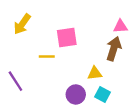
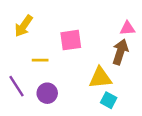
yellow line: (47, 57) -> (40, 60), moved
yellow triangle: (95, 73) -> (100, 78), size x1.5
purple circle: (76, 94) -> (47, 93), moved

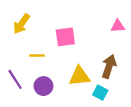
brown arrow: (120, 52) -> (109, 66), moved
yellow triangle: (100, 78) -> (80, 76), moved

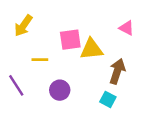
pink triangle: (118, 26) -> (127, 28), turned 32
yellow triangle: (80, 76) -> (91, 49), moved
purple circle: (43, 86) -> (60, 90), moved

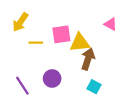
yellow line: (40, 60) -> (36, 43), moved
brown arrow: (117, 71) -> (88, 59), moved
purple line: (16, 85) -> (22, 86), moved

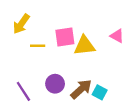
pink triangle: (110, 24) -> (117, 36), moved
brown arrow: (88, 59) -> (81, 89), moved, turned 30

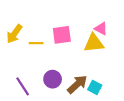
yellow arrow: (21, 24) -> (14, 34), moved
pink triangle: (117, 36) -> (101, 29), moved
yellow triangle: (84, 46) -> (94, 43), moved

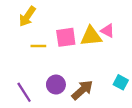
yellow arrow: (14, 34) -> (27, 16), moved
yellow triangle: (94, 43) -> (91, 36), moved
cyan square: (95, 87) -> (121, 82), moved

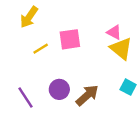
yellow triangle: (91, 36) -> (121, 49), moved, turned 45
yellow line: (38, 46) -> (41, 49), turned -32

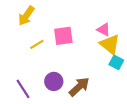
cyan square: (128, 87) -> (116, 62), moved

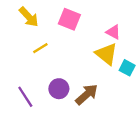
yellow arrow: (26, 16) -> (29, 17), turned -78
pink square: (63, 36) -> (69, 19), moved, turned 30
yellow triangle: (110, 44) -> (106, 54), moved

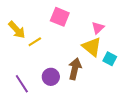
yellow arrow: (29, 17) -> (17, 30), moved
pink triangle: (113, 32) -> (98, 28), turned 48
brown arrow: (87, 94) -> (75, 69), moved, turned -35

